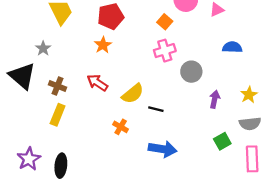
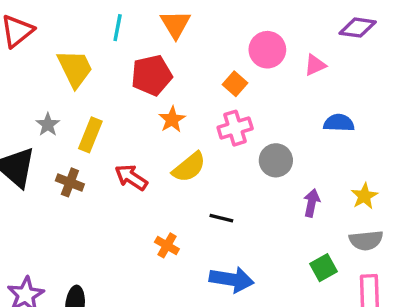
orange star: (103, 45) -> (172, 119), moved
yellow semicircle: (133, 94) -> (189, 167), moved
yellow rectangle: (58, 115) -> (90, 135), moved

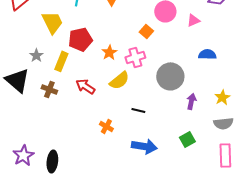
red pentagon: (152, 75) -> (80, 39), moved
pink cross: (235, 128) -> (135, 57), moved
gray circle: (276, 160) -> (170, 76), size x1.4
green square: (324, 268) -> (187, 139), moved

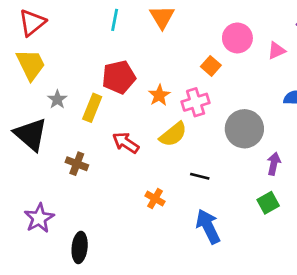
yellow trapezoid: (52, 22) -> (31, 65), moved
brown cross: (49, 89) -> (77, 164), moved
green square: (187, 139) -> (268, 203), moved
blue arrow: (144, 146) -> (208, 227), turned -125
purple star: (23, 155) -> (39, 218), moved

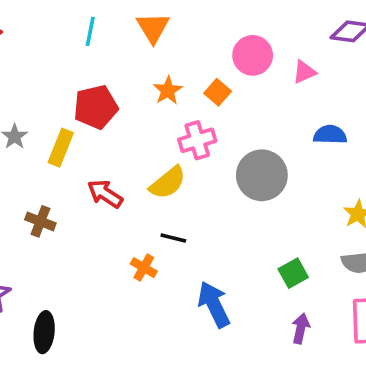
orange star: (159, 95) -> (168, 90), moved
purple arrow: (274, 164) -> (301, 328), moved
black line: (200, 176) -> (173, 238), moved

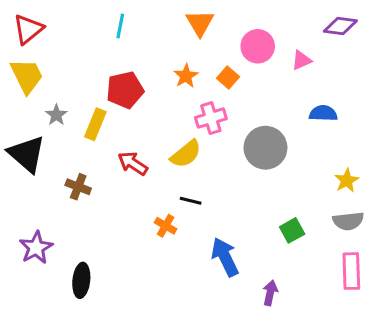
orange triangle: (153, 28) -> (200, 23), moved
purple arrow: (301, 328) -> (270, 293), moved

